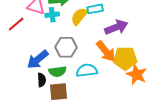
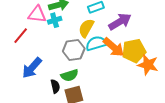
yellow semicircle: (79, 16) -> (86, 28), moved
blue arrow: (38, 59) -> (32, 68), moved
cyan semicircle: (87, 70) -> (96, 43), moved

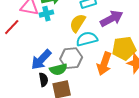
orange arrow: (114, 47) -> (104, 64), moved, turned 65
gray hexagon: (74, 50) -> (71, 58), moved
blue arrow: (32, 68) -> (41, 60), moved

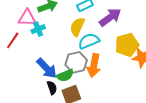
cyan cross: (46, 14) -> (38, 29), moved
blue arrow: (41, 60) -> (47, 68), turned -80
orange arrow: (104, 64) -> (94, 66), moved

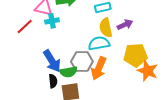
purple arrow: (110, 17) -> (125, 25), size x0.7
yellow semicircle: (77, 27) -> (106, 28), moved, turned -48

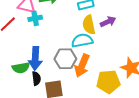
yellow pentagon: (135, 55) -> (108, 82), moved
blue arrow: (52, 61) -> (35, 58), turned 35
green semicircle: (68, 72) -> (21, 68), moved

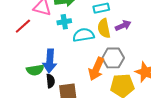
cyan cross: (35, 18) -> (64, 22), moved
cyan semicircle: (82, 41) -> (83, 35), moved
gray hexagon: (65, 59) -> (113, 58), moved

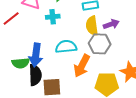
cyan semicircle: (83, 35) -> (66, 47), moved
gray hexagon: (113, 58) -> (100, 44), moved
black semicircle: (50, 81) -> (35, 75), size x1.5

